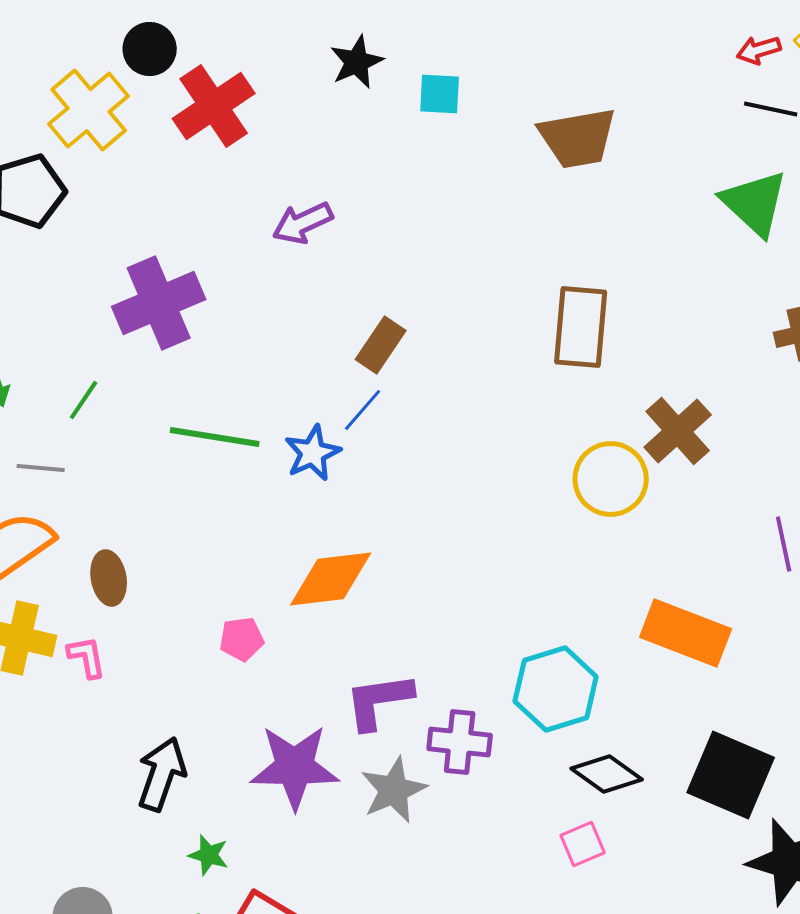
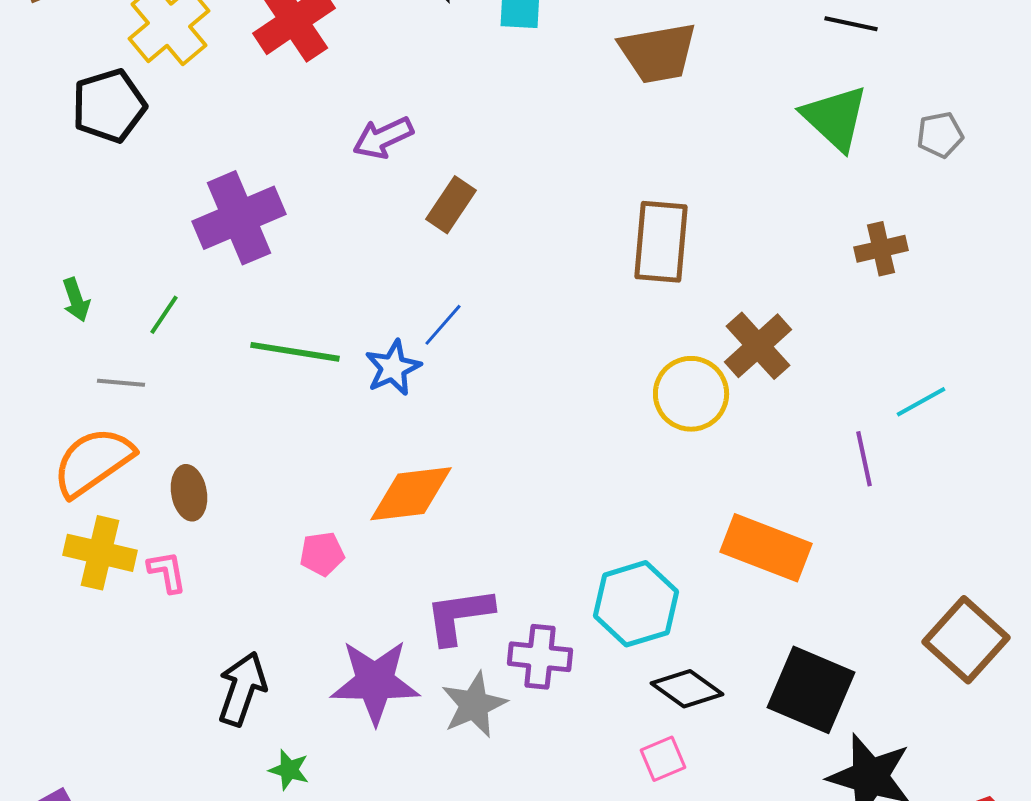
brown rectangle: (381, 345) -> (451, 205), moved

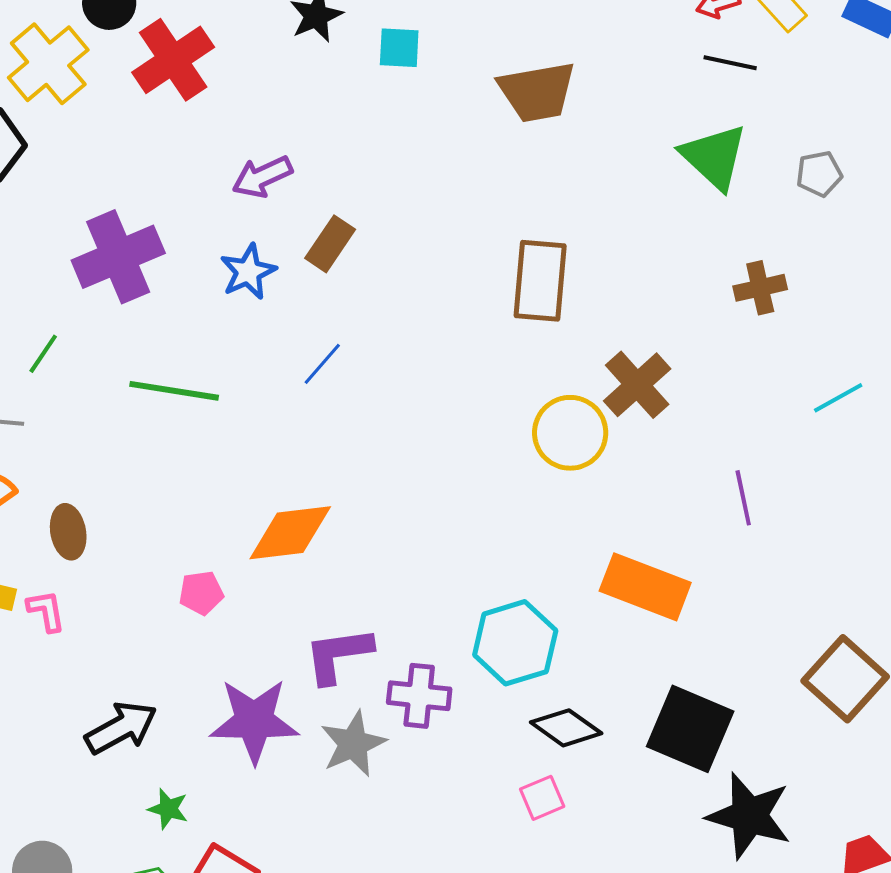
blue star: (393, 368) -> (248, 272), moved
cyan line: (921, 402) -> (838, 398), moved
black arrow: (242, 689) -> (121, 728), turned 42

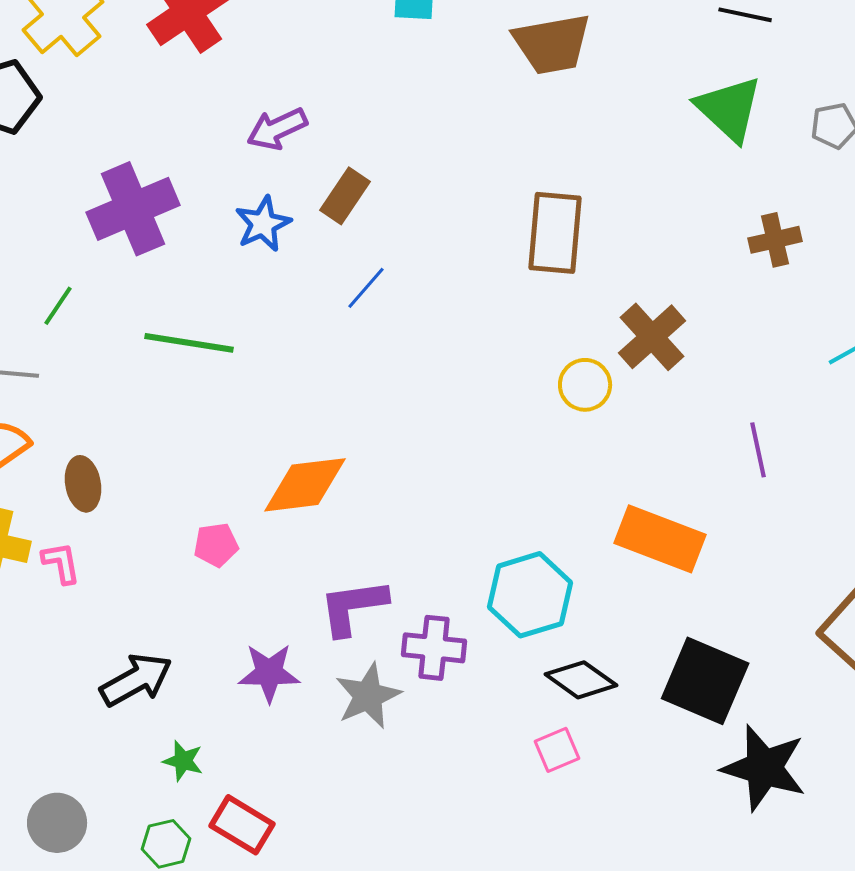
blue line: (322, 364) -> (366, 288), moved
yellow circle: (570, 433) -> (585, 385), size x0.7
purple star: (254, 721) -> (269, 673), size x0.7

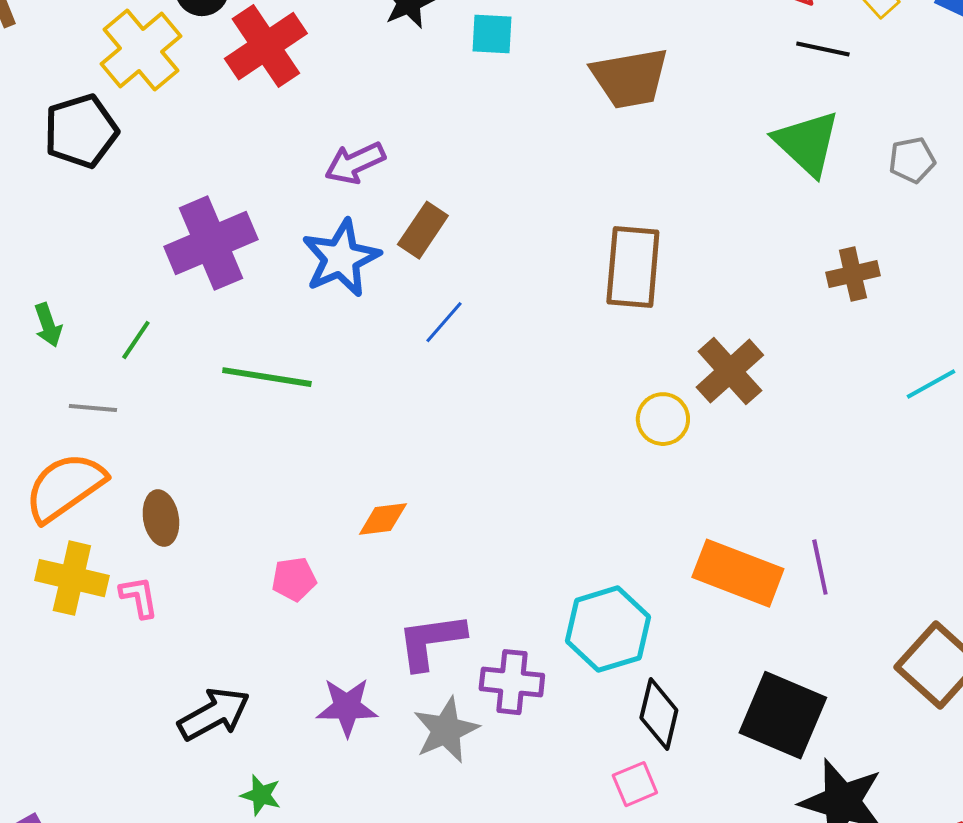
blue star: (263, 224) -> (341, 258), size x1.4
purple line: (758, 450) -> (820, 567), moved
orange diamond: (305, 485) -> (383, 519), size x0.6
black diamond: (581, 680) -> (659, 714), turned 68

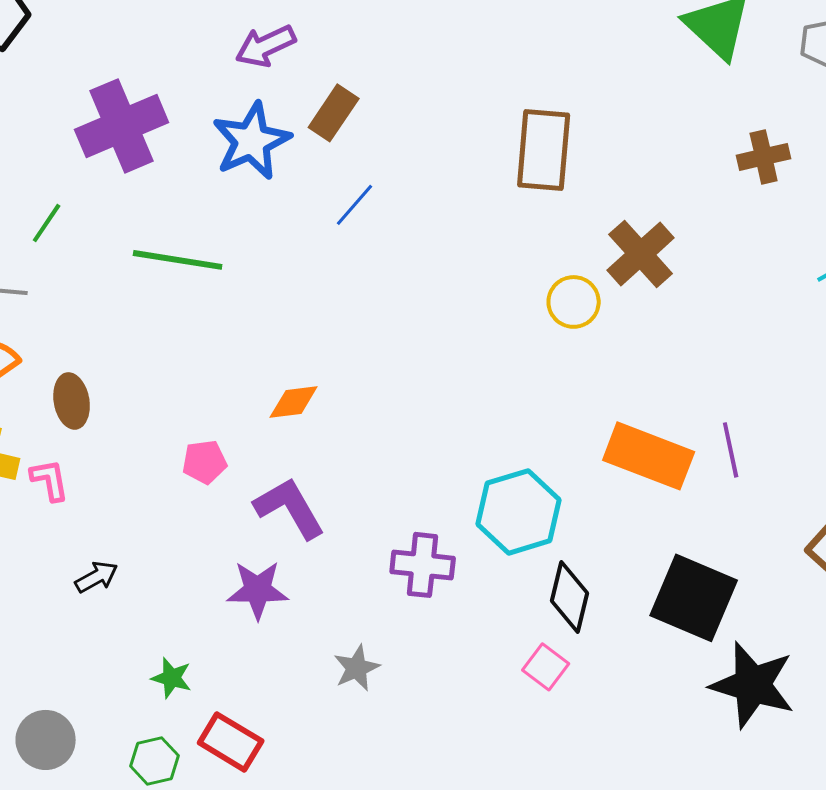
purple L-shape: (431, 641) -> (290, 508), moved, turned 68
black arrow: (214, 714) -> (97, 577), moved, size x0.6
gray star: (446, 730) -> (357, 668), moved, size x0.7
pink square: (635, 784) -> (546, 667), turned -30

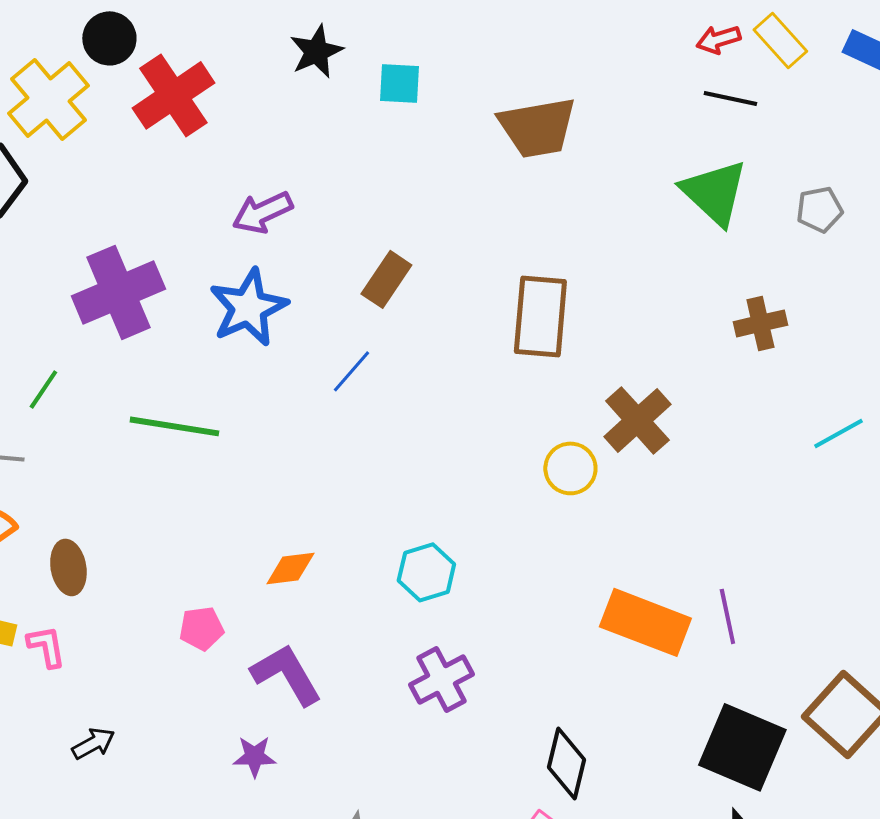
brown rectangle: (334, 113) -> (386, 279), moved
cyan hexagon: (519, 512) -> (426, 572), moved, size x0.7
purple cross: (423, 565) -> (441, 679), moved, turned -34
purple star: (258, 590) -> (254, 756), size x0.7
black square: (694, 598) -> (742, 747), moved

